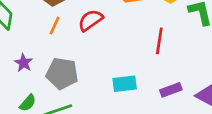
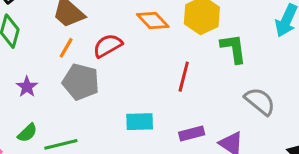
gray pentagon: (62, 73) -> (81, 82), moved

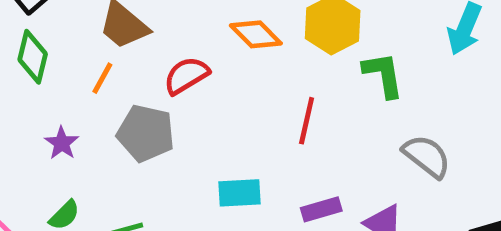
orange line: (66, 48) -> (102, 78), moved

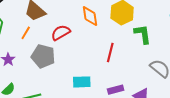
orange diamond: (256, 34) -> (90, 16), turned 35

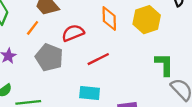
green L-shape: (143, 34) -> (164, 65), moved
red line: (110, 52) -> (98, 59), moved, turned 42

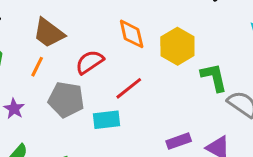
yellow hexagon: (147, 20) -> (177, 46), moved
cyan rectangle: (90, 93) -> (107, 120), moved

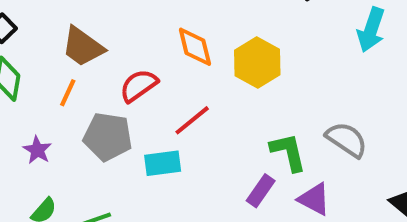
green L-shape: (214, 77) -> (288, 152), moved
purple rectangle: (179, 141) -> (261, 191), turned -35

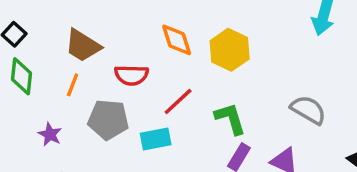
red semicircle: (139, 85) -> (131, 75), turned -140
green L-shape: (288, 152) -> (230, 119), moved

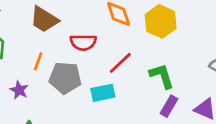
orange line: (73, 85) -> (38, 61), moved

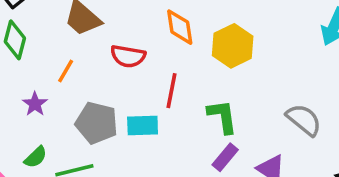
red line: (120, 63) -> (172, 91), turned -45
gray pentagon: (65, 78) -> (97, 123), moved

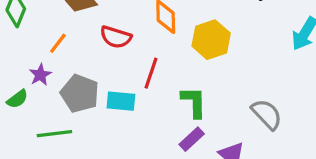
purple star: (35, 104) -> (40, 75), moved
green semicircle: (36, 157) -> (17, 99), moved

